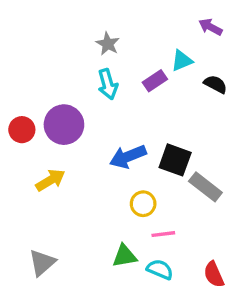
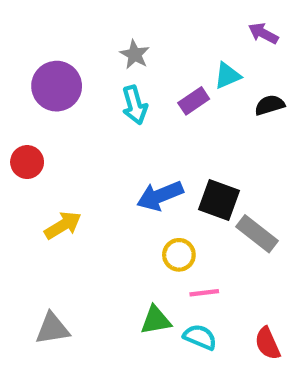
black semicircle: (215, 84) -> (270, 105), turned -45
purple circle: (64, 125) -> (57, 86), moved
gray triangle: (42, 263) -> (52, 329), turned 32

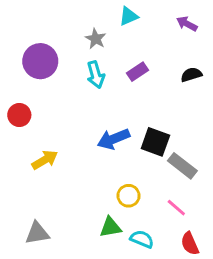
cyan triangle: (227, 76) -> (129, 16), moved
yellow circle: (179, 255) -> (129, 196), moved
pink line: (204, 293) -> (176, 208), moved, turned 48

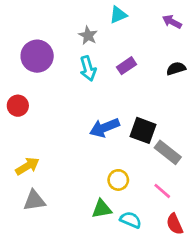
yellow arrow: (45, 160) -> (27, 166), moved
gray triangle: (37, 233) -> (34, 201), moved

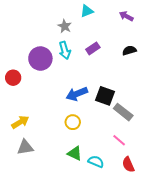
purple circle: (37, 56) -> (40, 59), moved
yellow circle: (118, 180) -> (73, 122), moved
green triangle: (102, 209) -> (75, 153), turned 35

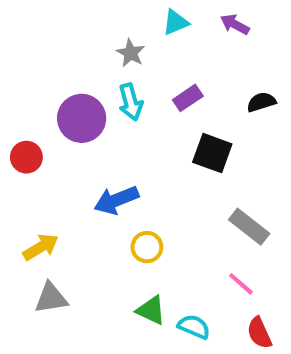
purple arrow: (126, 16) -> (235, 24), moved
blue arrow: (77, 94) -> (116, 200), moved
black square: (105, 96) -> (212, 153), moved

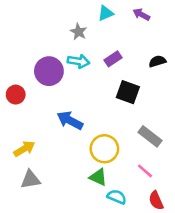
cyan arrow: (131, 102) -> (79, 61), turned -65
blue arrow: (116, 200) -> (70, 120), turned 50
yellow circle: (147, 247) -> (104, 149), moved, size x1.5
green triangle: (151, 310) -> (98, 177), moved

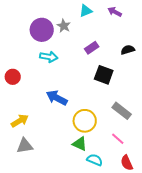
cyan arrow: (79, 61) -> (49, 57), moved
purple circle: (49, 71) -> (42, 30), moved

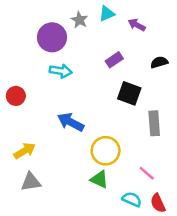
purple arrow: (115, 12) -> (137, 25), moved
gray star: (64, 26) -> (79, 20), moved
gray rectangle: (122, 111) -> (154, 123), moved, turned 48
cyan semicircle: (95, 160) -> (132, 199), moved

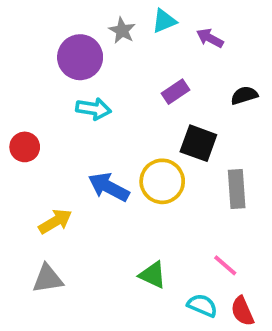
yellow arrow: (25, 151) -> (55, 221), moved
yellow circle: (106, 151) -> (162, 181), moved

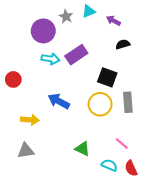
purple rectangle: (176, 92) -> (76, 55), moved, size x1.5
black semicircle: (244, 95) -> (123, 44), moved
yellow circle: (162, 181) -> (100, 104), moved
yellow arrow: (55, 221) -> (30, 120), turned 36

